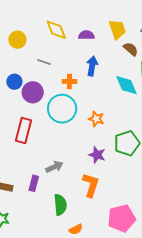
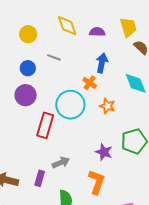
orange cross: (69, 81) -> (90, 83), moved, turned 32
blue circle: (14, 82) -> (28, 68), moved
purple circle: (33, 92) -> (26, 95), moved
orange star: (96, 119) -> (107, 106), moved
red rectangle: (24, 130) -> (45, 125), moved

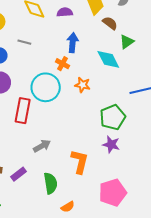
purple star: (104, 152) -> (111, 144), moved
purple rectangle: (40, 178) -> (19, 174), moved, turned 42

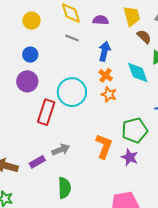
gray line: (24, 42) -> (72, 38), moved
orange cross: (62, 64) -> (106, 75), moved
orange L-shape: (80, 161) -> (104, 146), moved
purple rectangle: (19, 174) -> (37, 162), moved

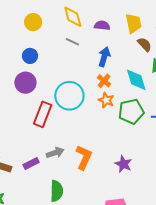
green pentagon: (135, 130) -> (131, 112), moved
orange L-shape: (104, 146) -> (84, 157), moved

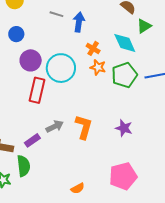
blue arrow: (104, 57) -> (79, 22), moved
purple circle: (25, 83) -> (31, 60), moved
green semicircle: (57, 191) -> (23, 166), moved

